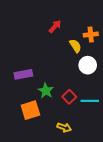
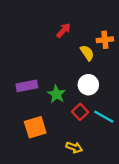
white circle: (88, 65) -> (88, 85), moved
green star: (46, 91) -> (56, 94), moved
cyan line: (90, 101) -> (104, 117), turned 30

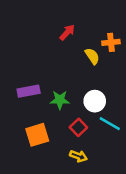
white circle: (88, 85) -> (95, 101), moved
green star: (56, 94) -> (60, 100), turned -30
red square: (80, 112) -> (78, 127), moved

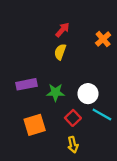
orange cross: (111, 42) -> (103, 39), turned -35
yellow semicircle: (92, 56) -> (60, 52), moved, turned -126
yellow arrow: (78, 156) -> (73, 145), turned 56

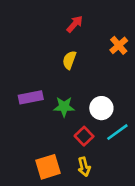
red arrow: (62, 30) -> (75, 24), moved
cyan line: (102, 114) -> (117, 132), turned -66
orange square: (35, 125) -> (48, 167), moved

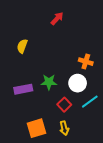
orange cross: (119, 45) -> (86, 62), moved, turned -32
yellow semicircle: (69, 60) -> (22, 46), moved
purple rectangle: (31, 97) -> (23, 89), moved

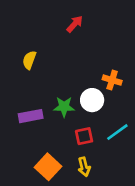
white circle: (78, 83) -> (92, 100), moved
red square: (64, 105) -> (84, 136), turned 32
orange square: (37, 128) -> (48, 167), turned -30

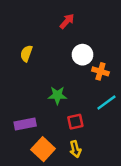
white circle: (92, 100) -> (83, 55), moved
purple rectangle: (31, 116) -> (25, 124), moved
cyan line: (117, 132) -> (106, 102), moved

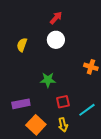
white circle: (83, 55) -> (56, 40), moved
orange cross: (100, 71) -> (91, 67), moved
cyan line: (106, 102) -> (87, 110), moved

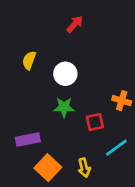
white circle: (56, 40) -> (65, 74), moved
orange cross: (91, 67) -> (122, 101), moved
red square: (63, 102) -> (95, 122), moved

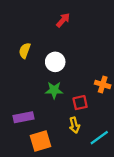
cyan line: (116, 148) -> (99, 138), moved
orange square: (48, 168) -> (40, 141), turned 30
yellow arrow: (84, 168) -> (74, 125), moved

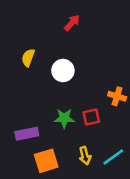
green star: (54, 90) -> (64, 118), moved
yellow arrow: (74, 125) -> (85, 156), moved

